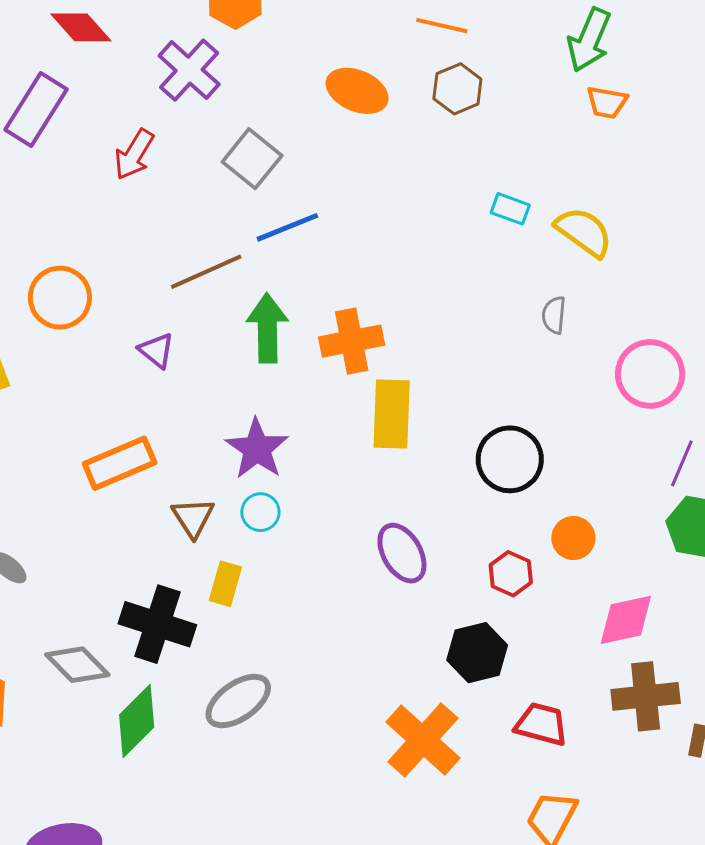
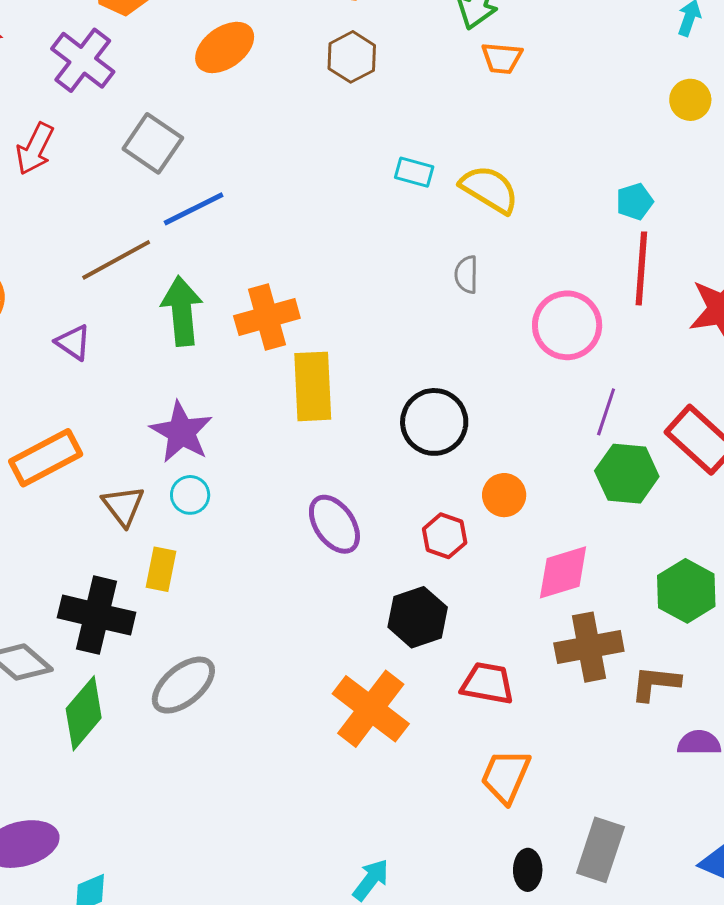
orange ellipse: (357, 91) -> (225, 47), moved, turned -54

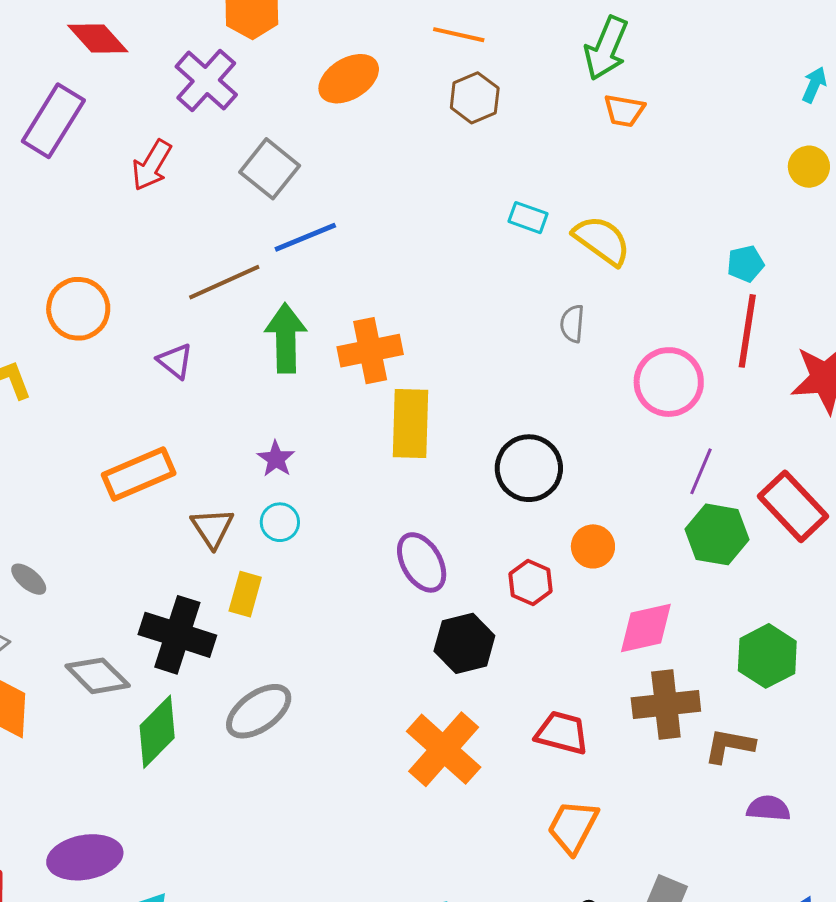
purple star: (181, 432) -> (276, 459), size x0.6
black hexagon: (418, 617) -> (464, 643), moved

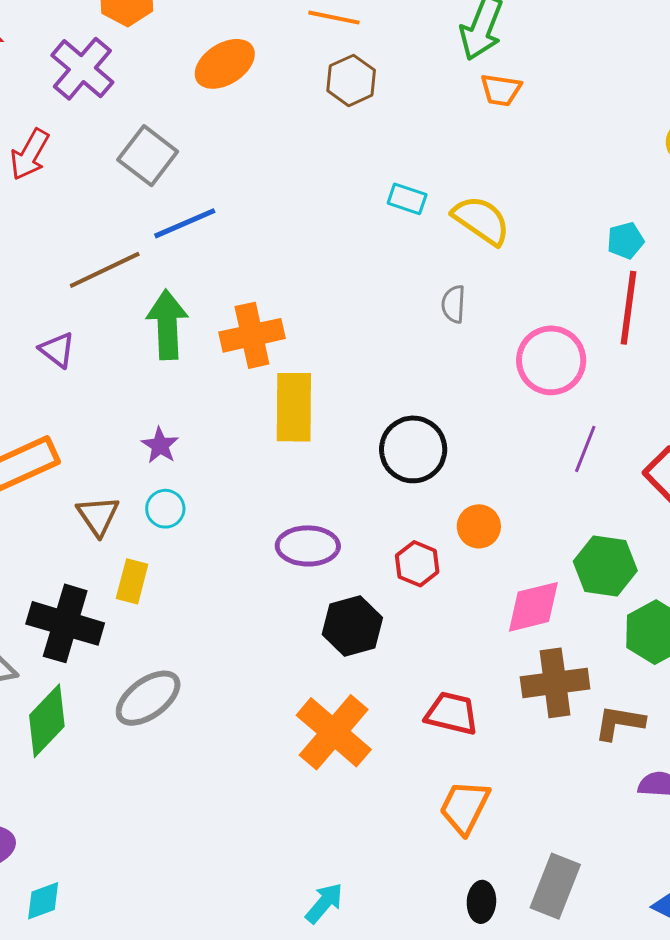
green hexagon: (717, 534) -> (605, 566), moved
purple ellipse: (422, 562) -> (308, 546), turned -58

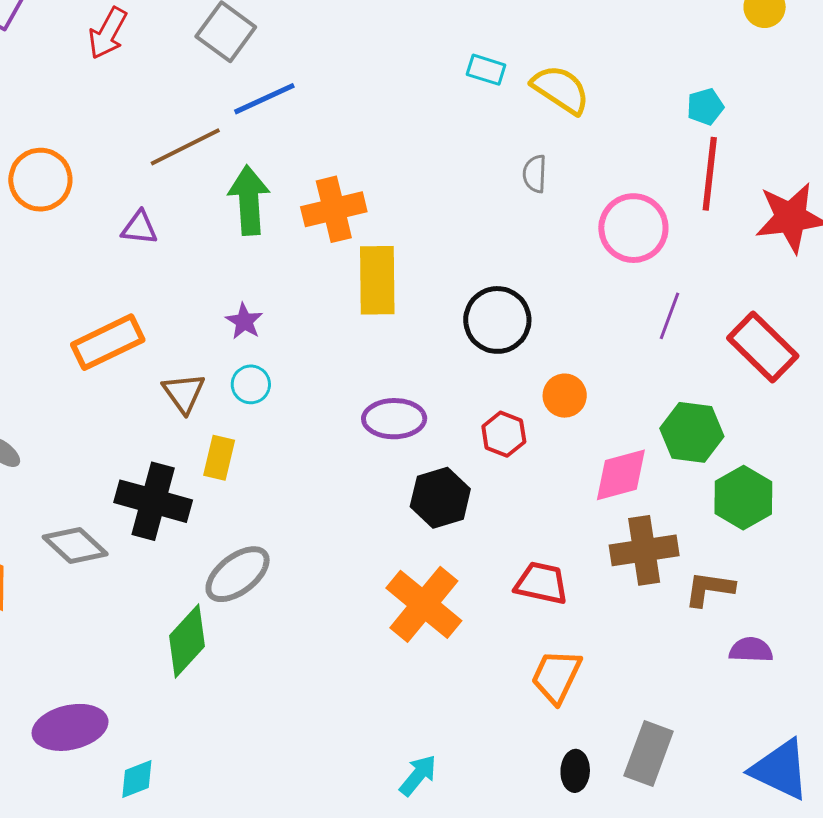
purple triangle: (57, 350) -> (139, 228), turned -30
green diamond: (47, 721) -> (187, 641), moved

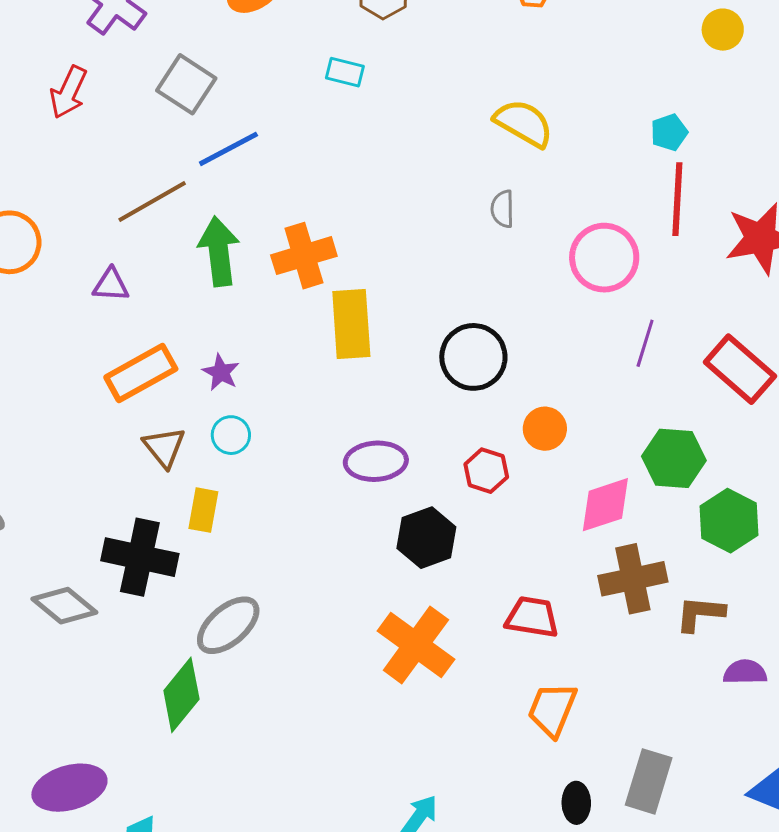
cyan rectangle: (486, 70) -> (345, 72), moved
orange rectangle: (108, 342) -> (141, 373), moved

